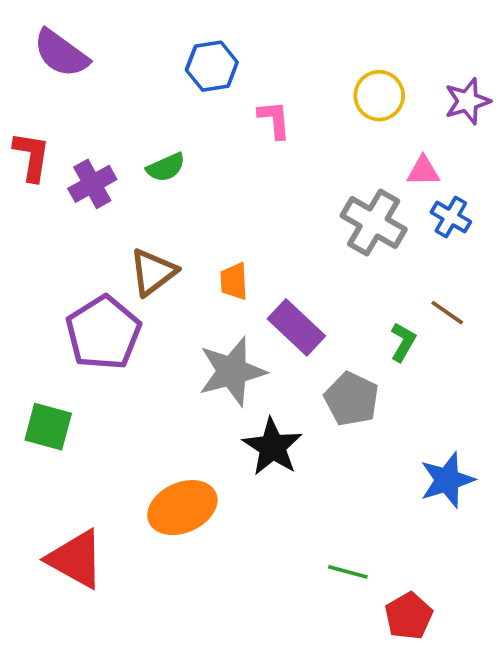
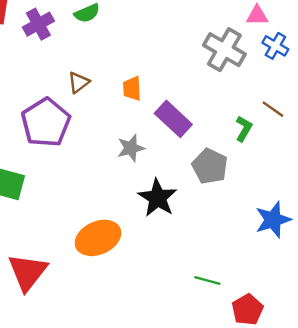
brown triangle: (153, 272) -> (79, 82), size x0.7
gray star: (232, 371) -> (131, 148), size x0.6
red triangle: (76, 559) -> (28, 272), turned 39

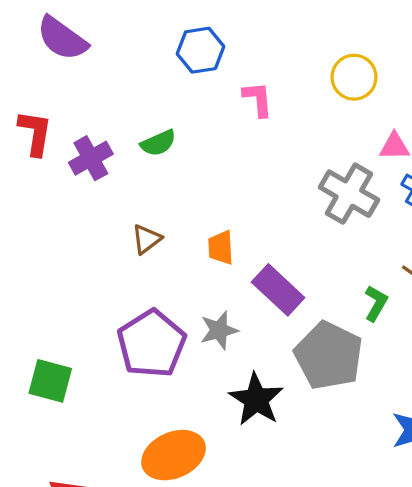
purple pentagon: (46, 123) -> (152, 344), moved
gray pentagon: (210, 166) -> (329, 356), size x1.4

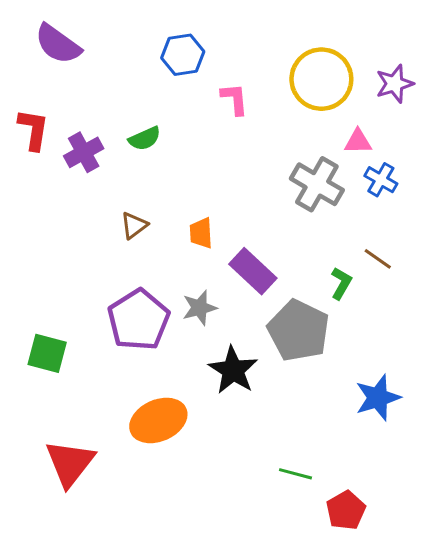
yellow circle: (354, 77) -> (321, 79), size x1.5

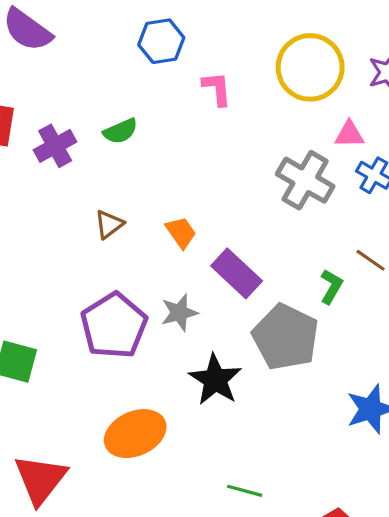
orange trapezoid: (201, 233) -> (181, 232), turned 148
green line: (296, 474) -> (245, 491), moved

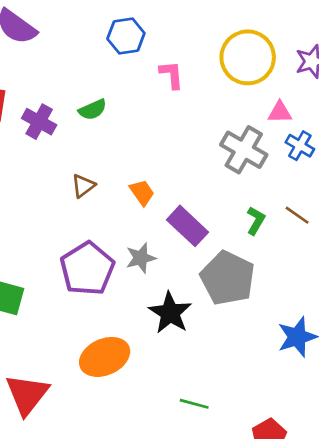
purple cross: (55, 146) -> (39, 122), turned -32
green L-shape: (331, 286) -> (256, 221), moved

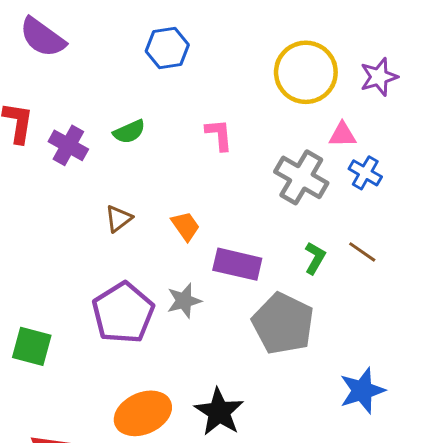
pink L-shape: (171, 75) -> (219, 135), moved
purple rectangle: (188, 226) -> (237, 264), turned -30
black star: (170, 313) -> (219, 412), moved

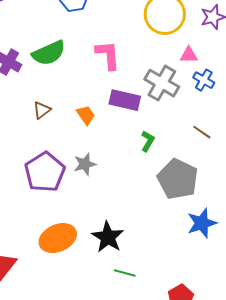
green semicircle: (129, 132) -> (49, 53), size x1.6
pink L-shape: (219, 135) -> (108, 55), size x1.4
green L-shape: (315, 258) -> (148, 141), moved
purple rectangle: (237, 264) -> (125, 100), moved
gray pentagon: (283, 324) -> (178, 179), moved

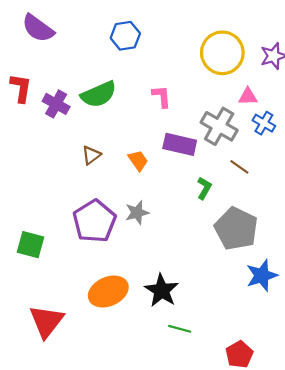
pink L-shape: (108, 55) -> (162, 96), size x0.7
brown line: (202, 132) -> (239, 167), moved

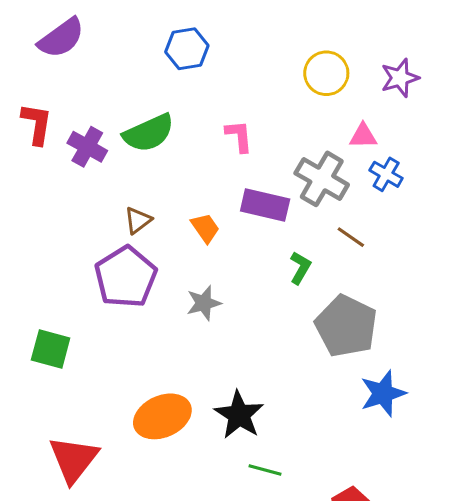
purple semicircle: (38, 28) -> (61, 38), turned -72
yellow circle: (222, 53) -> (326, 73), size x0.7
purple pentagon: (94, 221) -> (126, 277), moved

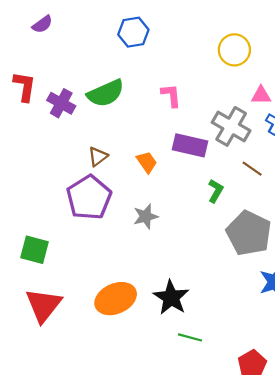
purple semicircle: (61, 38) -> (42, 24), size x0.6
red triangle: (74, 459) -> (43, 305), moved

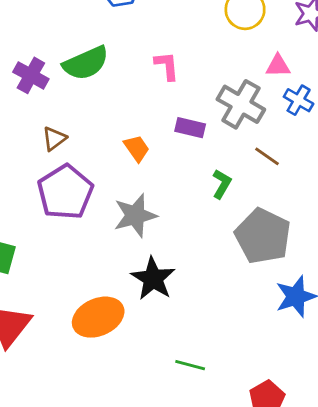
purple rectangle: (190, 145) -> (190, 128), size x0.7
brown triangle: (98, 156) -> (54, 139), moved
gray star: (146, 216) -> (135, 215), size x1.4
black star: (171, 297) -> (153, 279), moved

